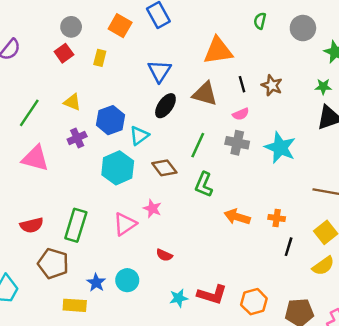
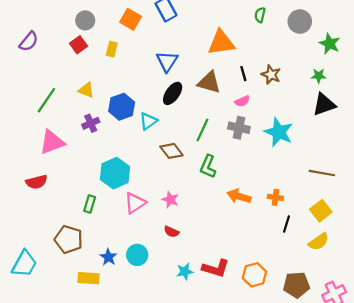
pink triangle: (35, 158) -> (52, 142), turned -36
cyan hexagon: (118, 168) -> (115, 173), moved
pink star: (152, 208) -> (170, 200), moved
red semicircle: (32, 225) -> (37, 182), moved
green rectangle: (76, 225) -> (90, 204), size x0.6

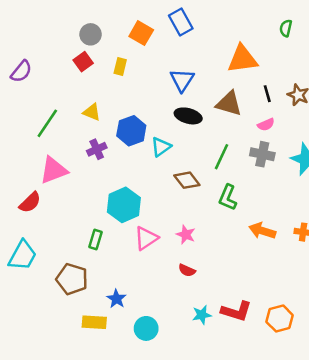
purple semicircle: (29, 41) -> (21, 71), moved
black ellipse: (173, 93) -> (188, 116), turned 70
red semicircle: (37, 182) -> (30, 202), moved, turned -30
cyan circle: (137, 255) -> (146, 328), moved
cyan trapezoid: (24, 264) -> (23, 256), moved

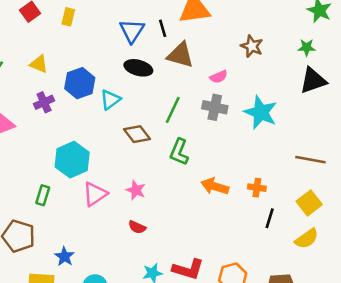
black line: (267, 94) -> (163, 28), moved

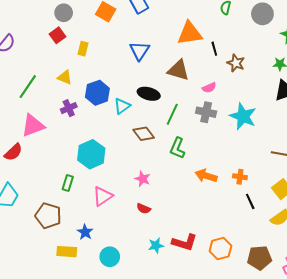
yellow rectangle: (68, 17) -> (83, 49), moved
black line: (163, 28) -> (214, 49), moved
black ellipse: (138, 68) -> (149, 94), moved
pink triangle: (95, 194) -> (103, 196), moved
black line: (270, 218) -> (250, 201), turned -42

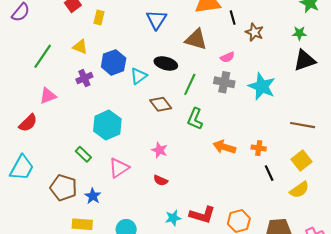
pink triangle: (33, 126) -> (48, 96), size x0.7
green rectangle: (68, 183) -> (83, 154), turned -63
blue star: (85, 232) -> (93, 196), moved

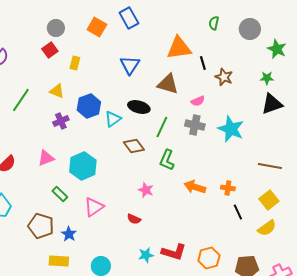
pink triangle: (48, 96) -> (46, 158), moved
pink star: (160, 150) -> (146, 190), moved

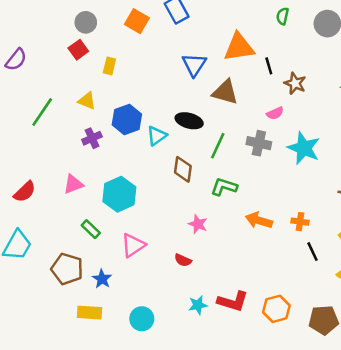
blue triangle: (130, 65) -> (194, 65), moved
pink semicircle: (198, 101) -> (275, 113), moved
brown diamond: (134, 146) -> (183, 169), turned 45
green L-shape: (167, 160) -> (224, 187), turned 85

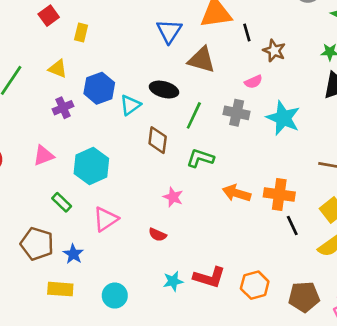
orange cross: (300, 222) -> (279, 194), size x1.6

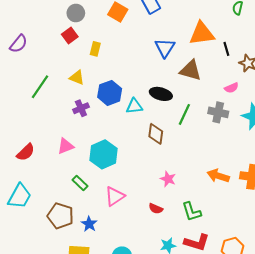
cyan triangle: (130, 105) -> (134, 106), turned 30
green L-shape: (200, 158) -> (192, 212), moved, turned -125

